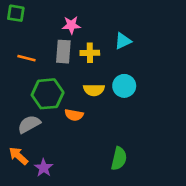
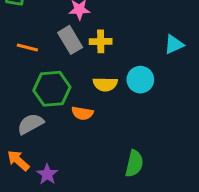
cyan triangle: (123, 41) -> (174, 44), moved
gray rectangle: (63, 52) -> (70, 40), turned -35

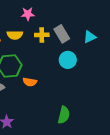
gray rectangle: (70, 40) -> (62, 34), moved
yellow semicircle: (105, 84) -> (15, 35), moved

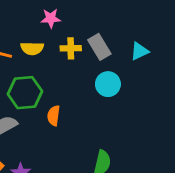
orange semicircle: (30, 82) -> (54, 116), turned 88

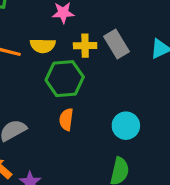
cyan circle: (108, 84) -> (126, 126), moved
green hexagon: (25, 93) -> (65, 79), moved

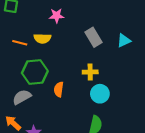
yellow cross: (85, 46) -> (90, 72), moved
green hexagon: (65, 79) -> (35, 72), moved

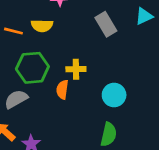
cyan triangle: (124, 41) -> (144, 16), moved
yellow cross: (90, 72) -> (76, 69), moved

